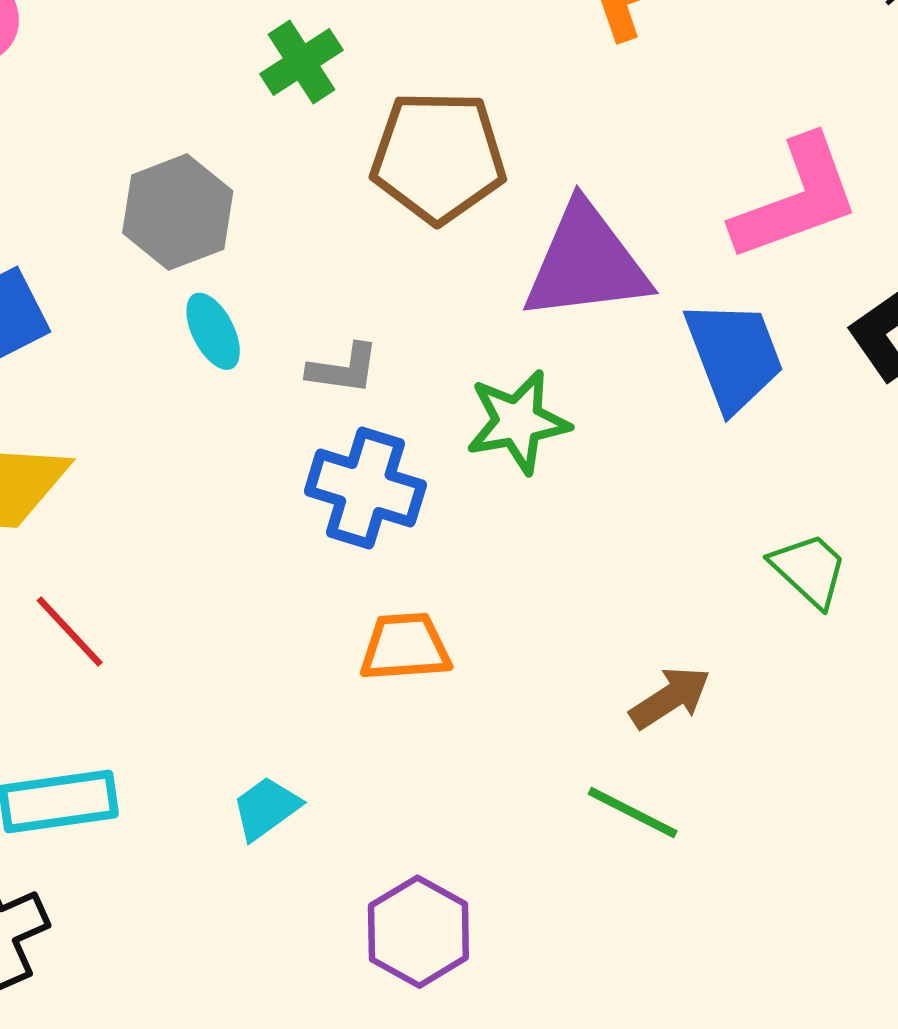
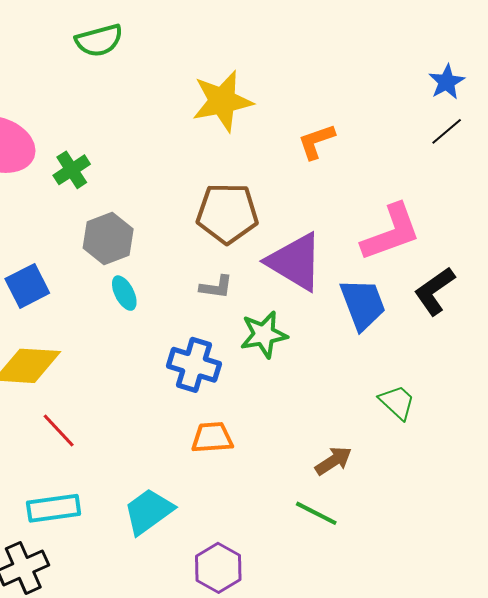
green cross: (301, 62) -> (72, 170), moved
purple triangle: (586, 263) -> (295, 262), turned 38
gray L-shape: (343, 369) -> (216, 287), moved
cyan trapezoid: (266, 808) -> (149, 511), size x1.6

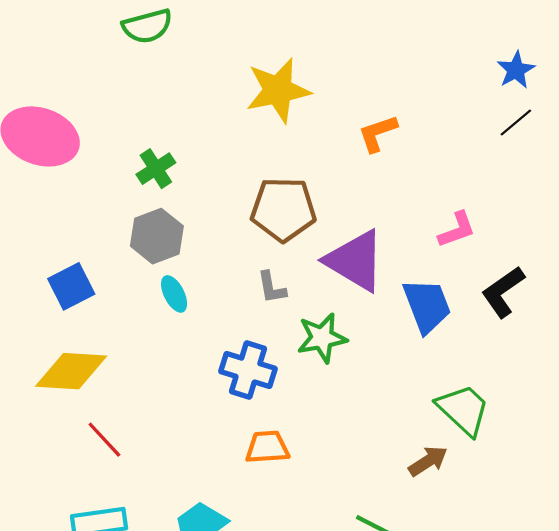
green cross: (72, 170) -> (156, 169), moved
pink L-shape: (391, 232) -> (457, 230), size x0.6
gray L-shape: (216, 287) -> (272, 288), turned 72
green trapezoid: (397, 402) -> (463, 410), size x1.4
brown arrow: (333, 461) -> (428, 461), moved

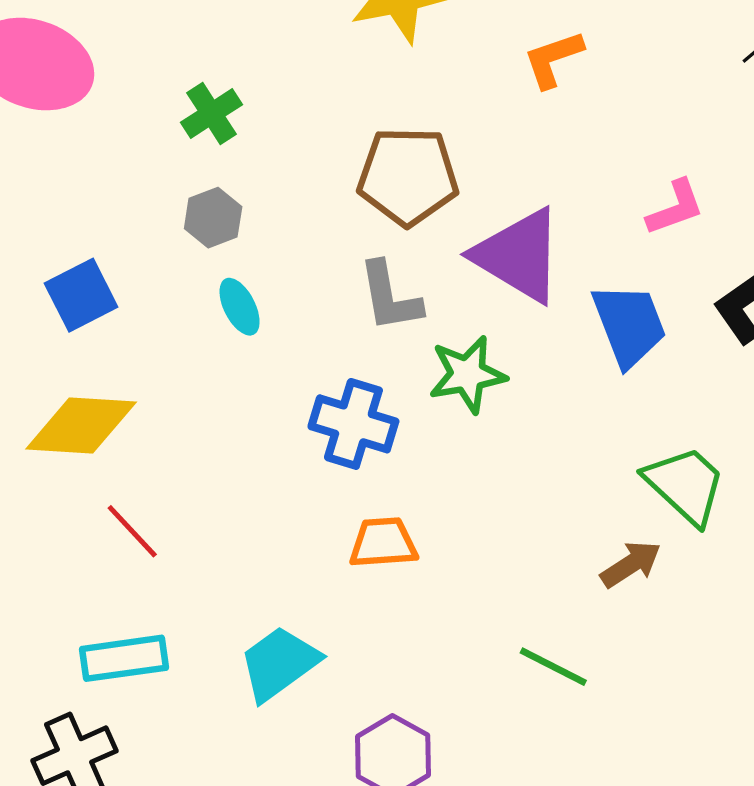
gray hexagon: (157, 236) -> (213, 218), size x0.7
gray L-shape: (272, 288) -> (390, 297), size x1.4

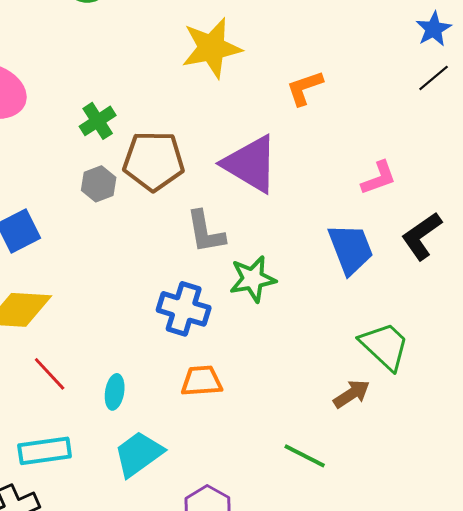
brown pentagon: (408, 176) -> (154, 161), moved
purple triangle: (519, 256) -> (251, 164), moved
cyan ellipse: (240, 307) -> (115, 392), moved, turned 36

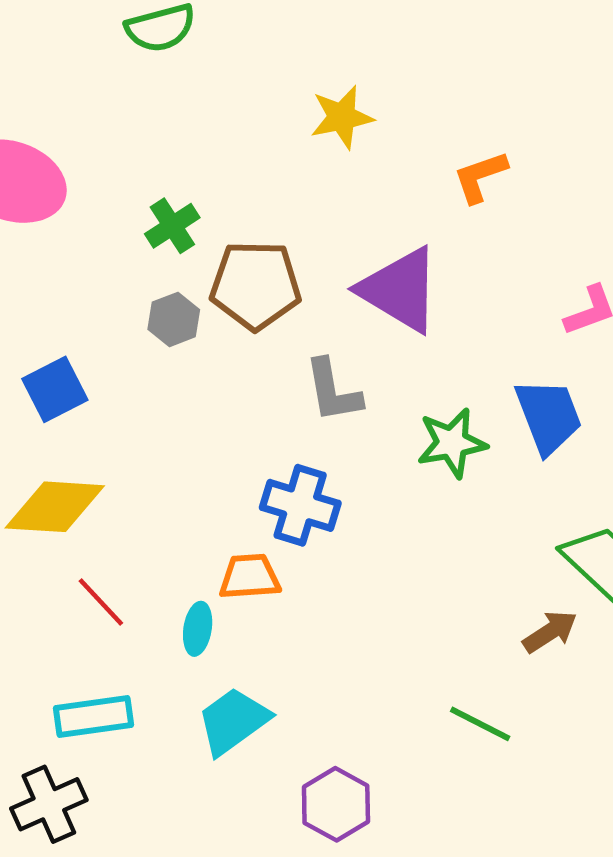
yellow star: (212, 48) -> (342, 117), size x0.7
green star: (253, 279) -> (452, 443), moved
orange trapezoid: (202, 381) -> (250, 577), moved

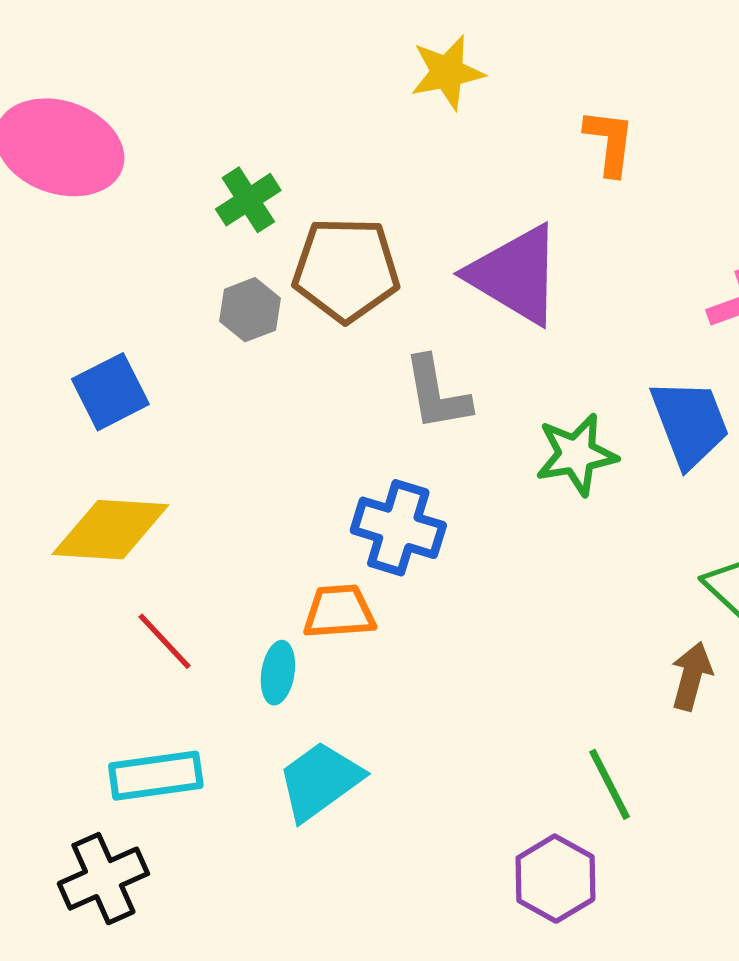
orange L-shape: (480, 177) -> (610, 142), turned 116
brown arrow: (550, 632) -> (692, 676), turned -42
green line: (480, 724) -> (610, 784), turned 36
purple hexagon: (336, 804) -> (555, 879), moved

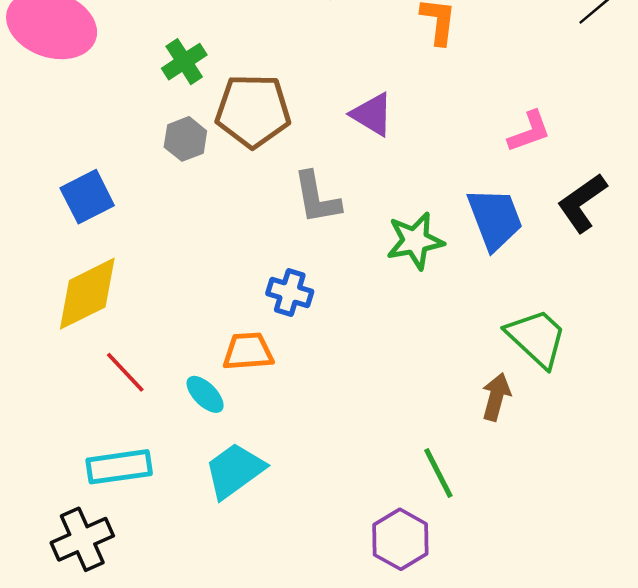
purple triangle: (515, 275) -> (372, 114), size x0.6
blue cross: (398, 528) -> (290, 292), size x0.7
yellow diamond: (110, 530) -> (87, 294), turned -30
cyan ellipse: (278, 673) -> (205, 394), turned -54

